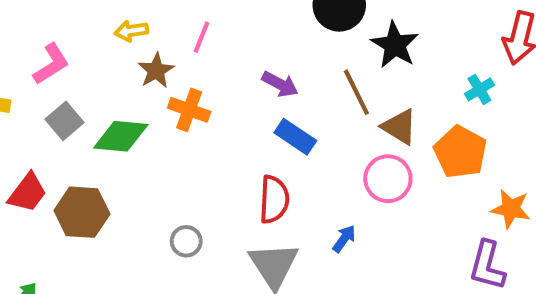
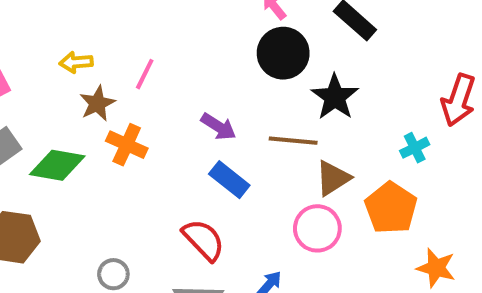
brown line: (356, 92) -> (293, 141), turned -63
brown triangle: (399, 127) -> (333, 178), turned 51
red semicircle: (274, 199) -> (204, 240), turned -51

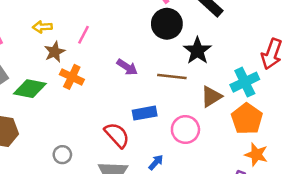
cyan cross: (415, 148) -> (245, 82), size x1.6
brown triangle: (333, 178) -> (211, 96), moved
blue rectangle: (229, 180) -> (145, 113), moved, turned -50
orange pentagon: (391, 208) -> (247, 119), moved

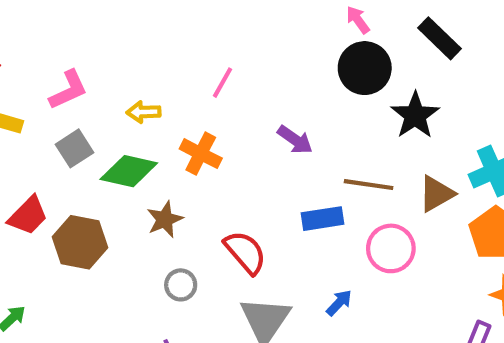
yellow arrow: (42, 27) -> (144, 112), moved
brown star: (55, 52) -> (165, 219), moved
brown line: (172, 76) -> (369, 185), moved
red semicircle: (117, 135) -> (245, 252), moved

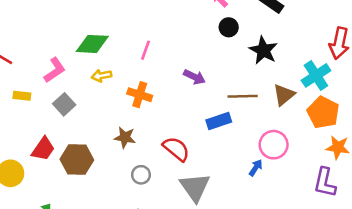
black circle: (365, 68) -> (229, 27), size x0.6
green diamond: (129, 171) -> (92, 44), moved
brown star: (165, 219) -> (125, 137), turned -30
pink circle: (391, 248) -> (274, 145), moved
blue arrow: (339, 303) -> (256, 168), moved

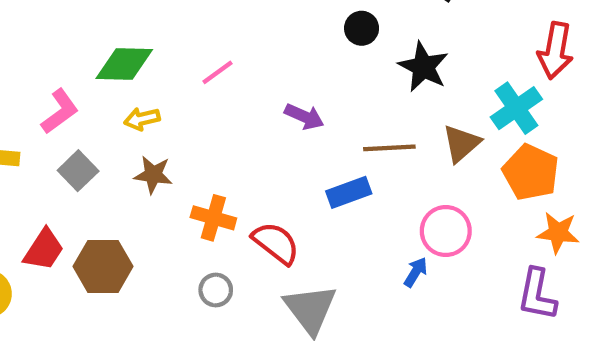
pink line: (146, 50) -> (218, 72), turned 36
orange cross: (140, 95) -> (213, 218), moved
brown star: (125, 137) -> (153, 175), moved

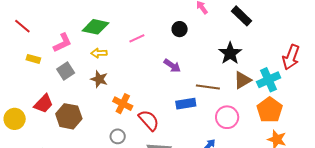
black circle: (362, 28) -> (180, 29), moved
brown triangle: (461, 143) -> (242, 80), moved
pink circle: (446, 231) -> (227, 117), moved

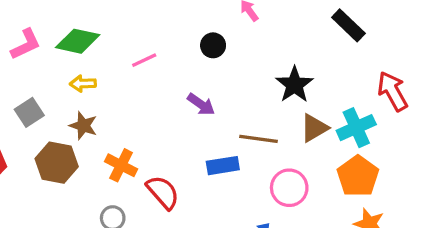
black rectangle: (241, 16) -> (348, 25), moved
pink L-shape: (62, 43) -> (26, 44), moved
red arrow: (291, 57) -> (393, 91), turned 130
brown hexagon: (69, 116) -> (57, 163), moved

